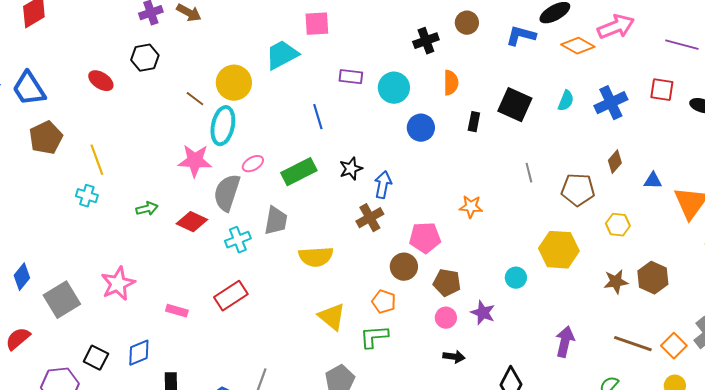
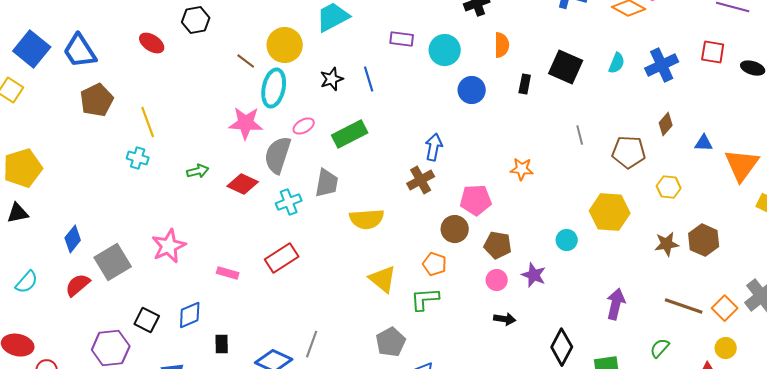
black star: (351, 169) -> (332, 79), moved
red semicircle: (18, 339) -> (78, 285), moved

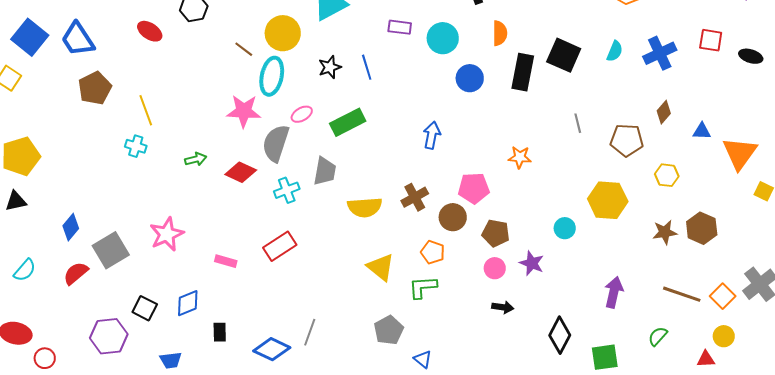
black rectangle: (525, 84) -> (523, 72), size x1.8
brown cross: (421, 180) -> (415, 197), moved

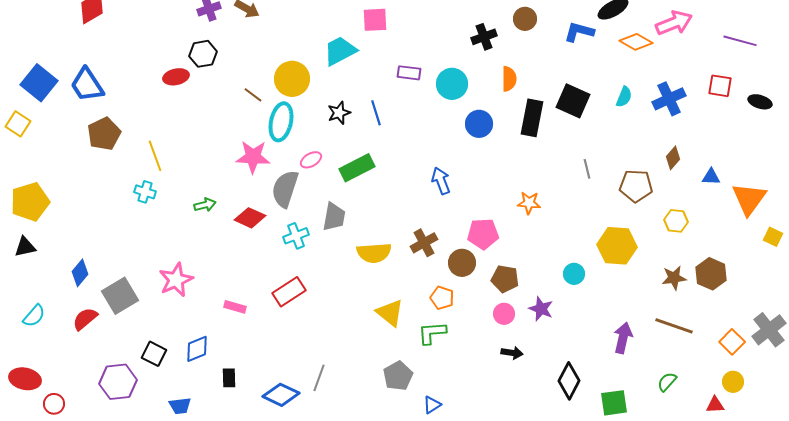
red ellipse: (150, 31) -> (176, 77), moved, turned -45
blue arrow: (432, 135) -> (441, 181), turned -32
brown line: (682, 294) -> (674, 326), moved
blue triangle: (423, 359) -> (432, 405), turned 48

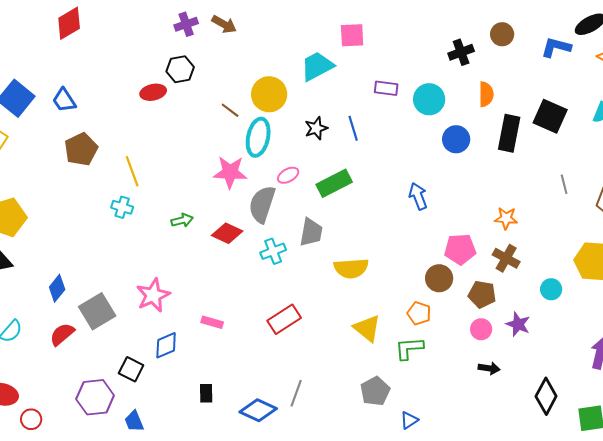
blue trapezoid: (87, 85) -> (64, 100), size x0.7
brown cross: (424, 243) -> (506, 258), moved, turned -32
red rectangle: (289, 292) -> (284, 319), moved
blue diamond: (197, 349) -> (166, 345), moved
blue trapezoid: (180, 406) -> (134, 421), moved, turned 75

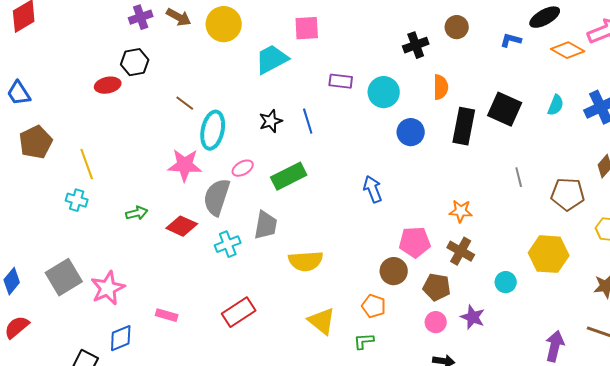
blue L-shape: (556, 47) -> (511, 40), size x0.7
yellow circle: (269, 94) -> (224, 24), moved
gray square: (97, 311) -> (64, 277), moved
green L-shape: (409, 348) -> (364, 341), size x0.7

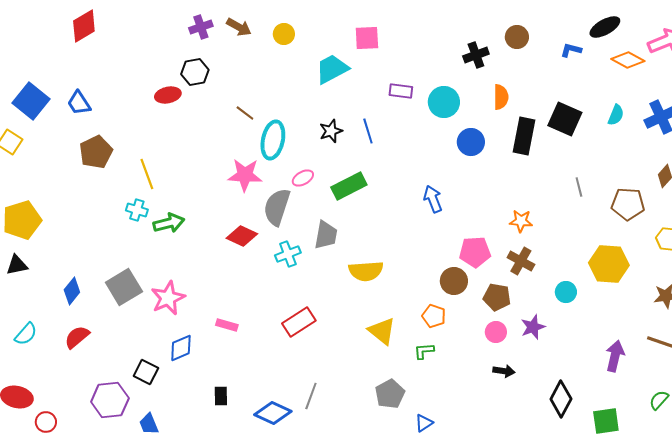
yellow circle: (224, 24) -> (284, 34), size x0.6
green arrow: (137, 213) -> (169, 223), moved, size x1.4
purple star: (473, 317) -> (533, 327), turned 30

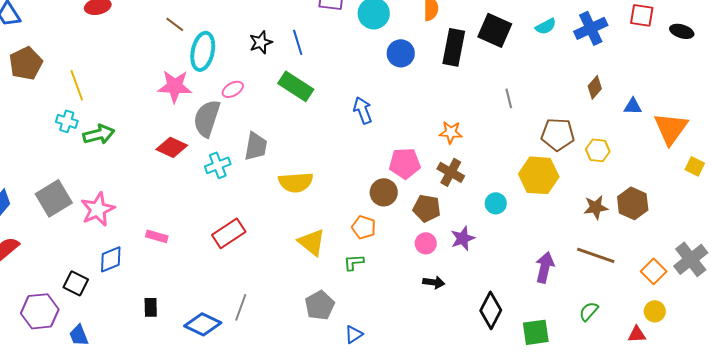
cyan semicircle: (616, 115) -> (546, 26), turned 40
green rectangle: (349, 186) -> (296, 86), moved, turned 60
brown pentagon: (628, 204) -> (558, 134), moved

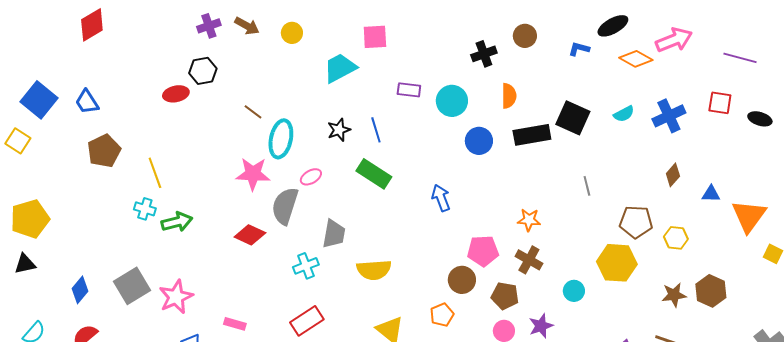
black rectangle: (454, 47) -> (532, 135), turned 69
cyan cross: (218, 165) -> (306, 266), moved
orange pentagon: (364, 227) -> (442, 315), turned 30

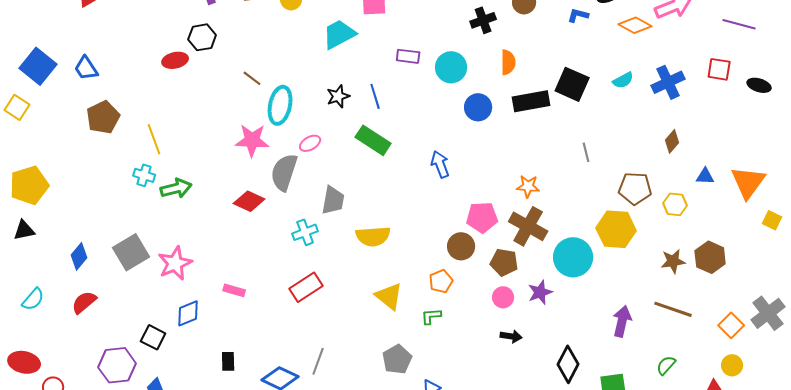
blue triangle: (711, 194) -> (705, 176), moved
brown cross: (529, 260) -> (528, 226), size x1.4
cyan circle: (574, 291) -> (573, 257), size x1.8

